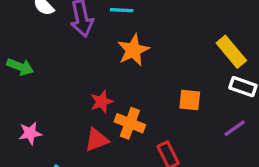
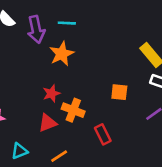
orange star: (133, 50) -> (62, 54), moved

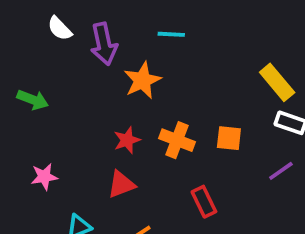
cyan line: (67, 23) -> (171, 34), moved
orange cross: (73, 110) -> (177, 140), moved

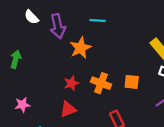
green arrow: (33, 100) -> (16, 59), turned -96

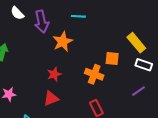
orange square: (132, 82) -> (112, 58), moved
orange cross: (101, 83) -> (94, 74), moved

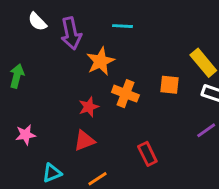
orange cross: (94, 74) -> (125, 94), moved

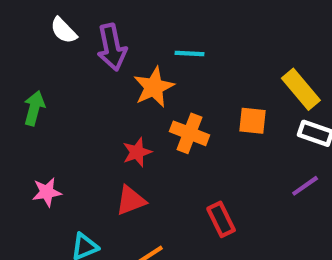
cyan line: (123, 26) -> (190, 54), moved

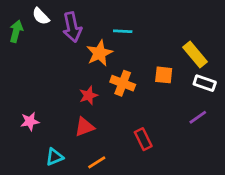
green arrow: (34, 108) -> (16, 31), moved

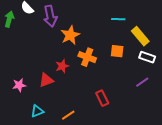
cyan line: (123, 31) -> (118, 19), moved
red triangle: (84, 127) -> (46, 80), moved

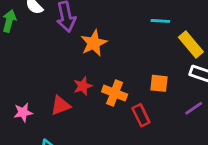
orange square: (117, 51) -> (159, 83), moved
orange cross: (87, 57) -> (115, 93), moved
red rectangle: (102, 98) -> (141, 115), moved

